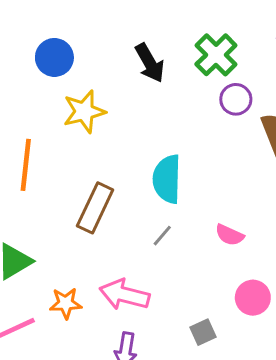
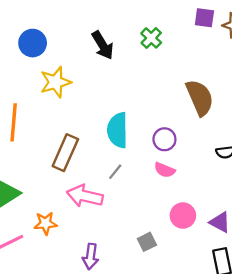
green cross: (216, 55) -> (151, 38), size x0.7
purple circle: (236, 99) -> (164, 139), moved
pink arrow: (124, 295) -> (85, 196), moved

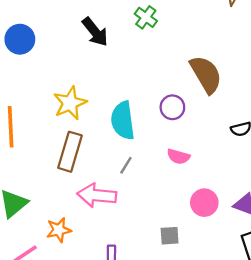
yellow star: (55, 82) -> (70, 103), moved
purple circle: (164, 139) -> (172, 107), moved
gray square: (147, 242) -> (170, 236), turned 30

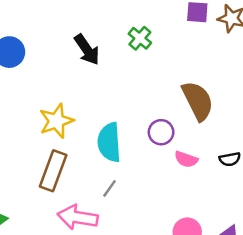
pink semicircle: (178, 157) -> (186, 159), moved

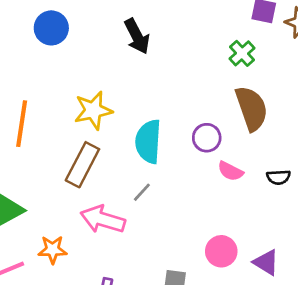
green cross: (140, 38) -> (242, 53), moved

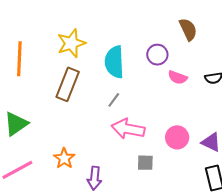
brown semicircle: (251, 108) -> (188, 29), size x0.7
pink arrow: (103, 219) -> (128, 129), moved
orange star: (53, 250) -> (64, 158), moved, turned -30

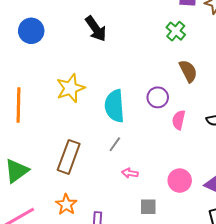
pink semicircle: (178, 77) -> (179, 120), turned 84
brown rectangle: (68, 84) -> (69, 157), moved
pink arrow: (128, 129) -> (130, 173), size x0.5

